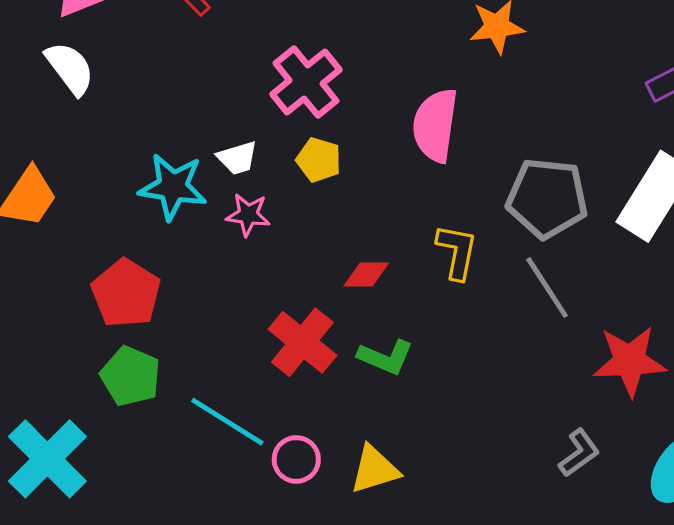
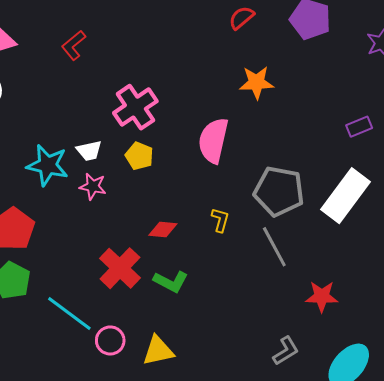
yellow L-shape: (457, 252) -> (220, 220), size x0.7
red star: (630, 361) -> (322, 296), size x0.7

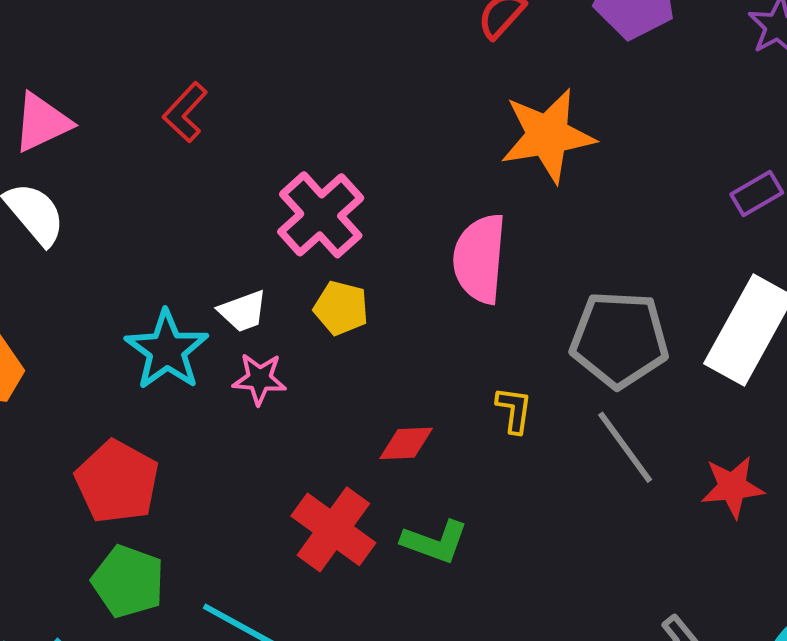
orange star: (257, 82) -> (548, 136), size x1.4
cyan star: (48, 165) -> (167, 350), turned 30
red star: (322, 296) -> (732, 487), moved

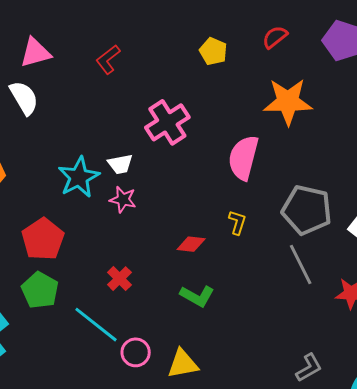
yellow pentagon: (341, 308) -> (213, 51), moved
yellow L-shape: (514, 410) -> (237, 222), moved
red cross: (333, 529) -> (119, 279), moved, size x0.6

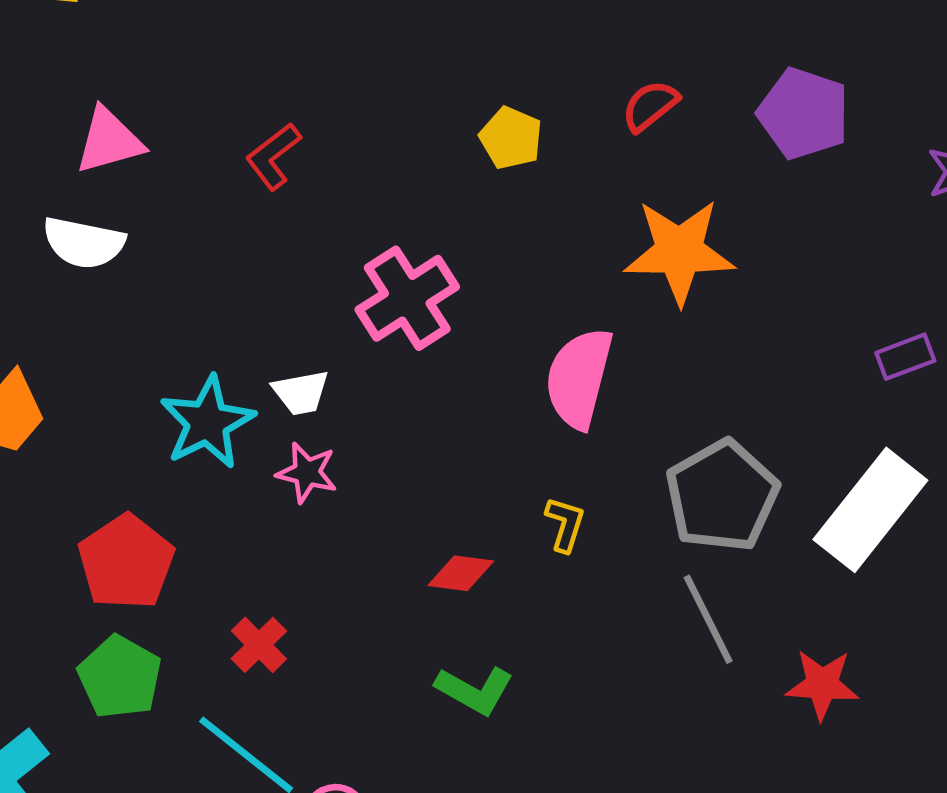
white semicircle: (24, 98) -> (84, 243), turned 132
gray pentagon: (307, 210) -> (722, 496), turned 30
red cross: (119, 279) -> (259, 645), moved

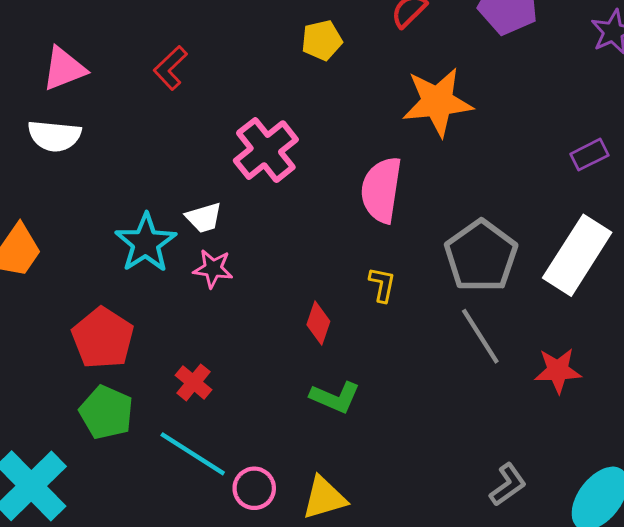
yellow pentagon: (511, 138) -> (322, 40), turned -30
red diamond: (461, 573) -> (318, 323), turned -72

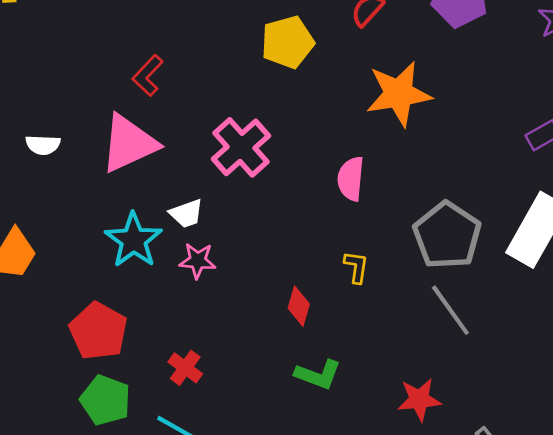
yellow pentagon: (322, 40) -> (288, 42), size x1.4
pink triangle: (64, 69) -> (129, 144), moved, size x1.4
white semicircle: (54, 136) -> (43, 145), size x0.7
pink semicircle: (381, 190) -> (351, 179), size x0.7
red star: (558, 371) -> (419, 400), moved

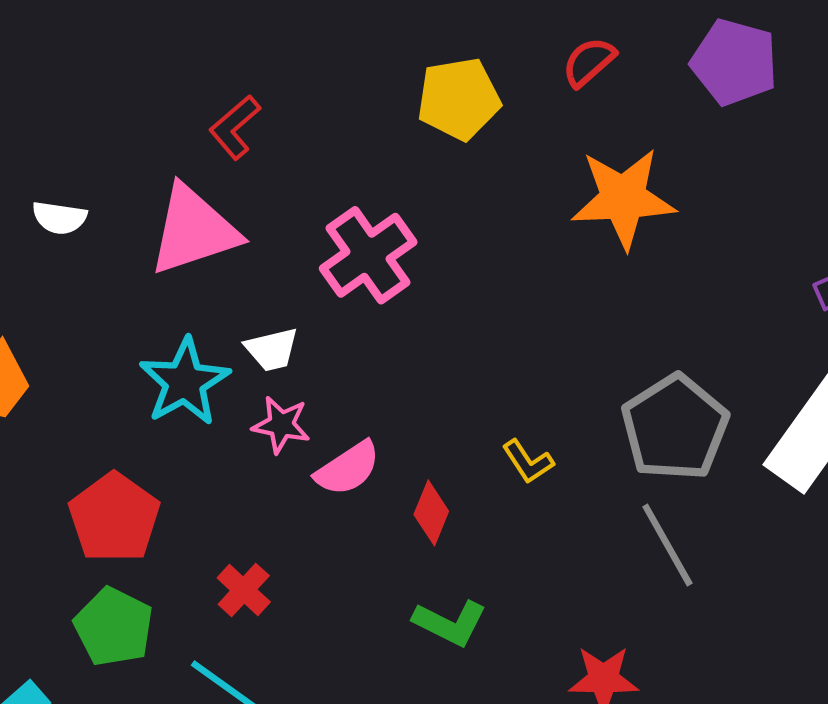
pink semicircle: (351, 179) -> (348, 468), moved, turned -135
yellow L-shape: (356, 267) -> (528, 462), turned 132

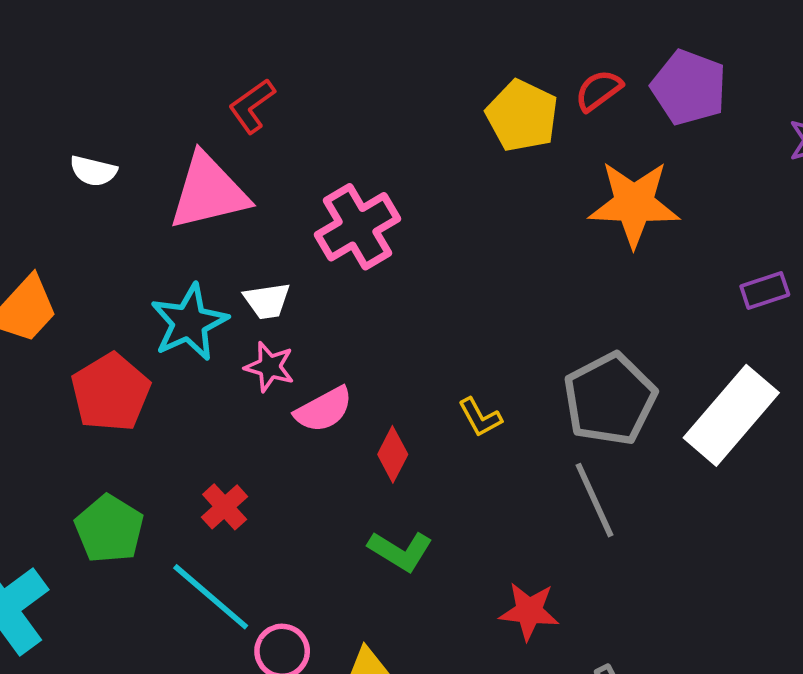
red semicircle: (589, 62) -> (599, 90), moved
yellow pentagon: (459, 99) -> (522, 116), moved, turned 30
orange star: (623, 198) -> (634, 204), moved
red pentagon: (114, 518) -> (111, 392), moved

